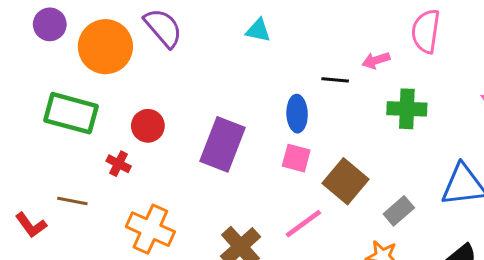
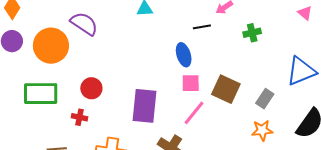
green cross: (407, 109) -> (252, 33), size x0.7
purple rectangle: (222, 144) -> (145, 106), moved
pink line: (303, 224) -> (194, 113), moved

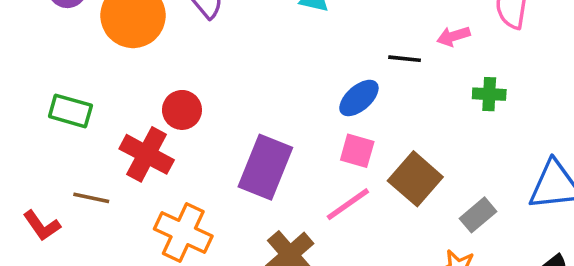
blue ellipse: (184, 55) -> (359, 98), turned 50
green rectangle: (41, 94) -> (70, 111), moved, size x0.7
red cross: (79, 117) -> (147, 154), size x1.8

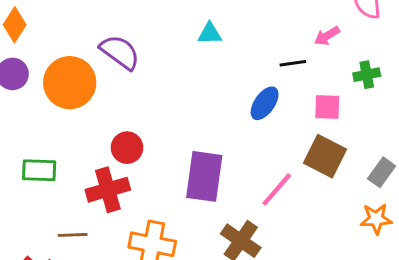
pink square: (357, 151) -> (327, 107), moved
red cross: (147, 154) -> (108, 190), turned -30

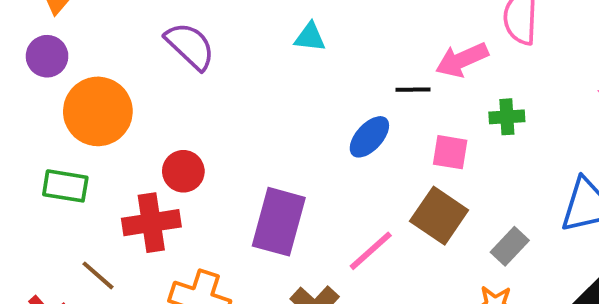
pink arrow: (327, 36) -> (462, 60), size x1.5
orange circle: (70, 83) -> (98, 111), moved
brown line: (73, 235) -> (98, 275), turned 36

